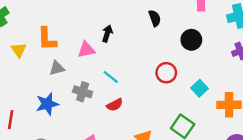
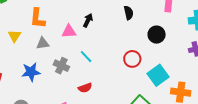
yellow triangle: (19, 50) -> (14, 36), moved
cyan square: (199, 88) -> (158, 75), size x1.5
red semicircle: (115, 105) -> (85, 88), moved

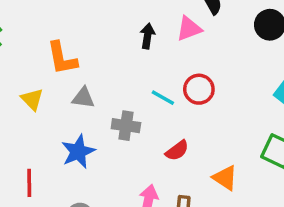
pink triangle: (69, 31) -> (189, 29), moved
gray triangle: (43, 43) -> (83, 98), turned 32
red circle: (132, 59) -> (199, 89), moved

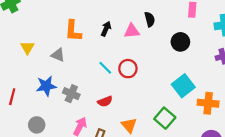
orange L-shape: (62, 58) -> (73, 31), moved
gray cross: (126, 126) -> (71, 94), moved

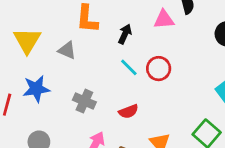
black arrow: (106, 29) -> (125, 34), moved
yellow triangle: (27, 48) -> (27, 41), size x1.5
blue star: (46, 86) -> (36, 89), moved

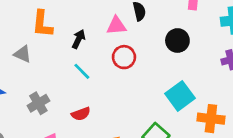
red circle: (159, 69) -> (124, 57), moved
gray cross: (84, 101) -> (38, 103), turned 35

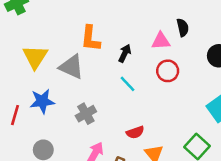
gray triangle: (23, 54) -> (71, 67), size x1.5
red semicircle: (81, 114) -> (135, 132), moved

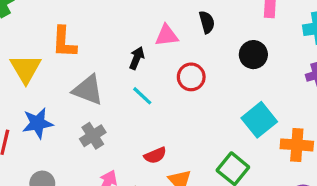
orange L-shape: (91, 38) -> (64, 42), moved
pink triangle: (161, 41) -> (167, 35), moved
gray triangle: (71, 67) -> (88, 90), moved

